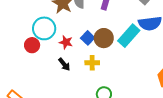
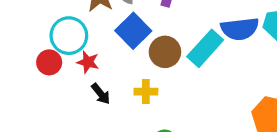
blue square: (88, 38) -> (133, 31), moved, size x1.5
red star: (66, 42) -> (88, 62), moved

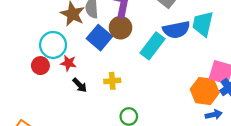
brown circle: (165, 52) -> (121, 28), moved

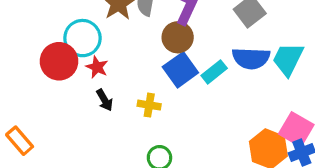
blue square: (99, 38) -> (180, 70), moved
cyan rectangle: (153, 46) -> (214, 72), size x0.7
red circle: (40, 66) -> (59, 61), size x1.5

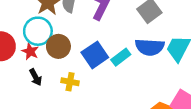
brown circle: (178, 37) -> (58, 46), moved
cyan circle: (82, 38) -> (38, 31), moved

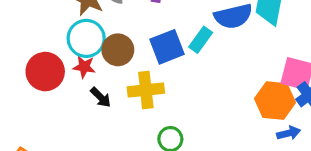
blue square: (95, 55) -> (167, 47), turned 30
yellow cross: (70, 82) -> (146, 90), size x1.5

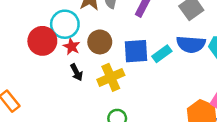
cyan circle: (86, 38) -> (65, 24), moved
yellow cross: (146, 90) -> (111, 77), turned -35

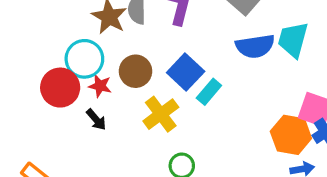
blue square: (136, 51) -> (186, 72), turned -30
cyan rectangle: (162, 54) -> (209, 92), moved
black arrow: (76, 72) -> (96, 120), moved

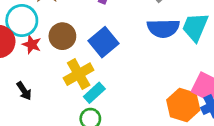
cyan rectangle: (209, 92) -> (94, 93), moved
black arrow: (96, 120) -> (24, 91), moved

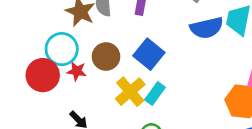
cyan rectangle: (94, 93) -> (155, 93), moved

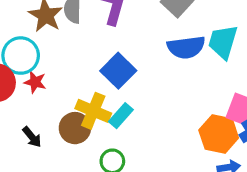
brown circle: (106, 57) -> (75, 128), moved
yellow cross: (130, 92) -> (93, 111), turned -32

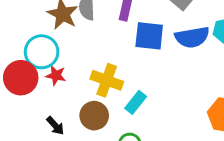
blue square: (118, 71) -> (149, 36), moved, turned -36
yellow cross: (93, 111) -> (107, 80), moved

